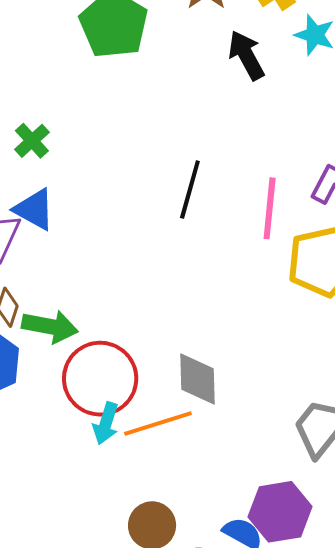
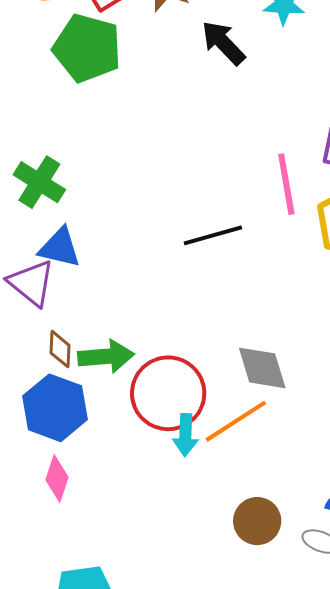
green cross: (32, 141) -> (39, 182), size x1.4
black line: (190, 189) -> (213, 235), moved, turned 74

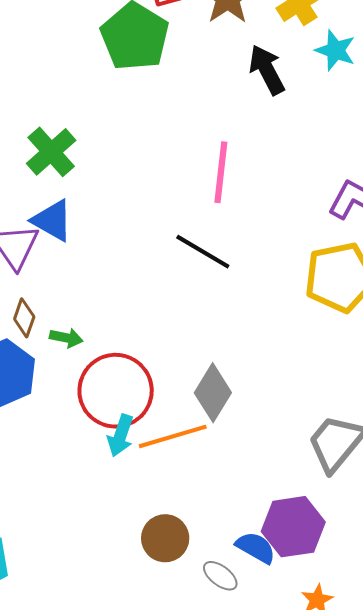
pink line: (286, 184) -> (221, 172), moved
black line: (213, 235) -> (203, 252), turned 30
green arrow: (106, 356) -> (66, 338), size x0.6
gray diamond: (262, 368) -> (213, 393), turned 32

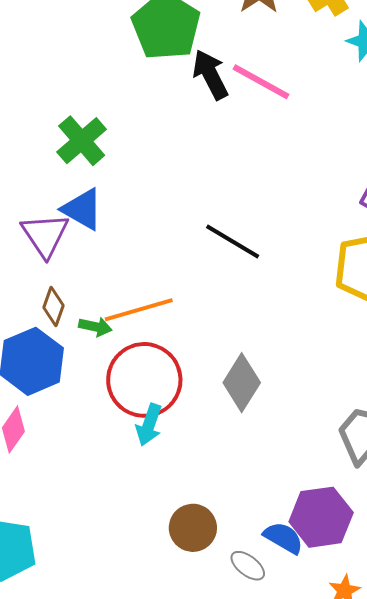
black arrow: (267, 70) -> (210, 75), moved
pink line: (221, 172) -> (261, 82), moved, turned -68
orange line: (173, 436) -> (139, 310), moved

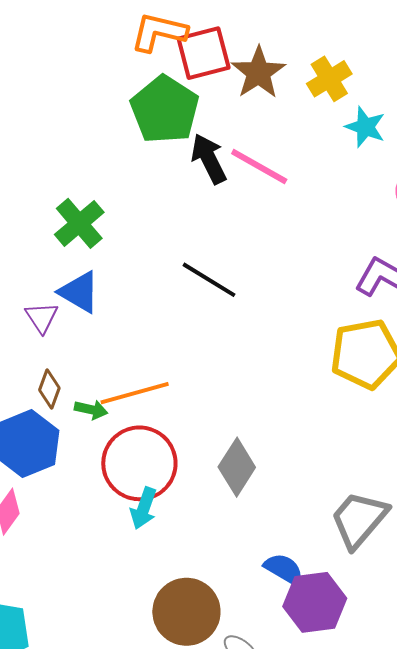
purple triangle: (45, 235) -> (42, 317), size x0.7
black line: (233, 242) -> (209, 280), moved
brown circle: (193, 528) -> (186, 612), size x1.4
blue semicircle: (283, 538) -> (284, 569), moved

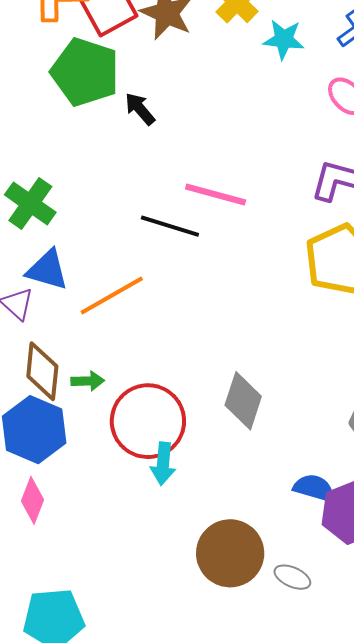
black arrow: (209, 159) -> (140, 109), size x0.7
pink line: (259, 166) -> (216, 195), moved
brown diamond: (49, 389) -> (42, 371), size x1.5
orange line: (135, 393) -> (112, 296), moved

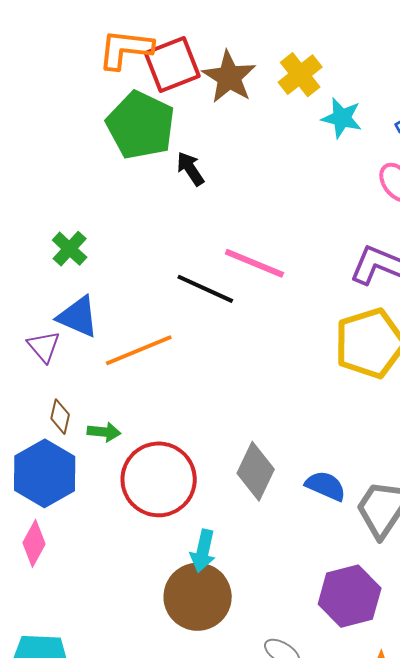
green cross: (30, 204) -> (70, 249), size x0.7
brown diamond: (42, 371) -> (60, 417), size x0.6
cyan arrow: (163, 464) -> (203, 551), moved
blue semicircle: (314, 488) -> (326, 486), moved
brown circle: (230, 553) -> (198, 597), moved

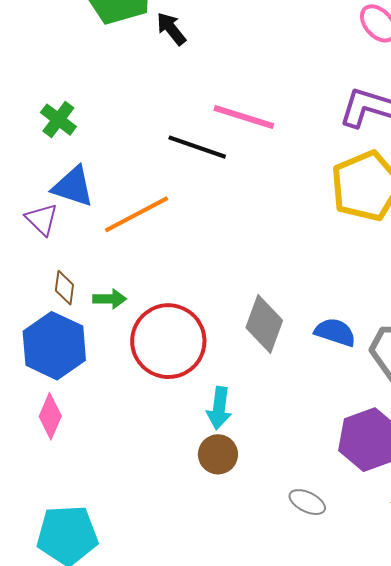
brown circle: (198, 597) -> (218, 454), size x0.6

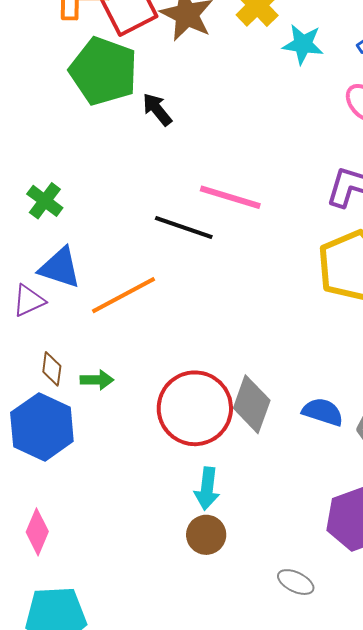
purple triangle: (42, 219) -> (29, 301), turned 51
red circle: (168, 341) -> (195, 408), moved
pink diamond: (50, 416) -> (37, 532), moved

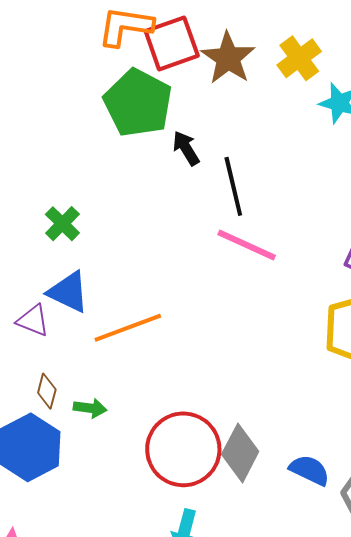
black line: (184, 228) -> (233, 186), moved, turned 50
purple triangle: (29, 301) -> (33, 320), turned 39

